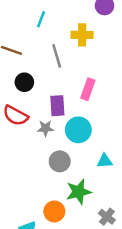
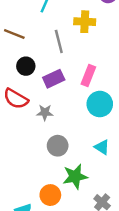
purple rectangle: (57, 106) -> (54, 79), moved, turned 66
cyan circle: (78, 130) -> (100, 104), moved
cyan triangle: (105, 161) -> (102, 147), turned 35

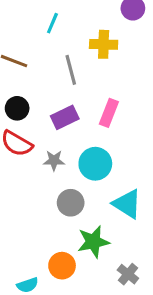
black circle: (26, 66) -> (17, 108), moved
cyan circle: (100, 104) -> (95, 164), moved
cyan triangle: (102, 147) -> (127, 204), size x1.5

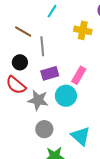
gray line: (71, 70) -> (42, 46), moved
gray star: (54, 161) -> (38, 100), size x1.5
cyan circle: (95, 164) -> (66, 96), moved

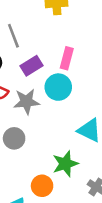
gray circle: (44, 129) -> (14, 138), moved

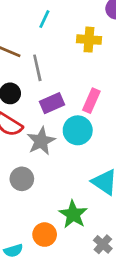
gray star: (26, 102) -> (41, 141), turned -30
green star: (65, 164) -> (73, 214), turned -30

